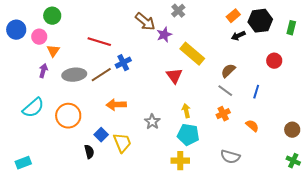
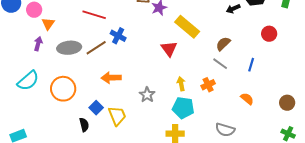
blue cross: (123, 63) -> (118, 36), turned -35
orange cross: (223, 114) -> (208, 85), moved

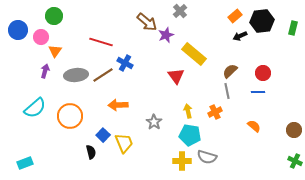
red circle: (269, 34) -> (263, 73), moved
gray line: (220, 64) -> (227, 91), turned 42
blue line: (251, 65) -> (258, 92), turned 72
gray semicircle: (225, 130) -> (207, 157), moved

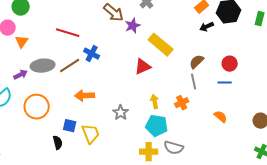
purple arrow: (45, 71) -> (21, 75), moved, turned 48
red triangle: (176, 76) -> (143, 67), turned 42
blue square: (103, 135) -> (70, 126), turned -32

